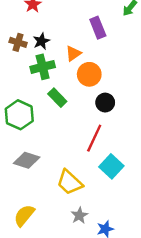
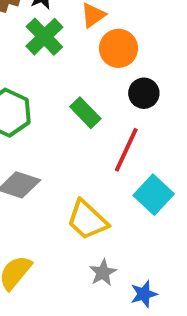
green cross: (43, 67) -> (44, 37), turned -30
green rectangle: (57, 98) -> (85, 113), moved

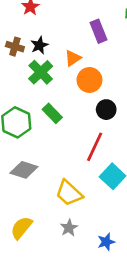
green rectangle: (85, 113) -> (52, 113), moved
gray star: (103, 273) -> (69, 228), moved

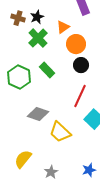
black circle: (106, 110) -> (81, 65), moved
gray diamond: (24, 170) -> (38, 114), moved
gray star: (69, 228) -> (51, 172), moved

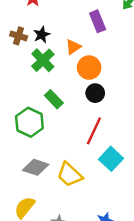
green hexagon: (19, 77) -> (29, 122), moved
gray diamond: (38, 114) -> (36, 167), moved

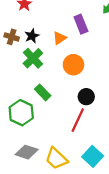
orange triangle: (73, 47) -> (60, 38), moved
black circle: (95, 93) -> (86, 97), moved
cyan square: (111, 159) -> (93, 156), moved

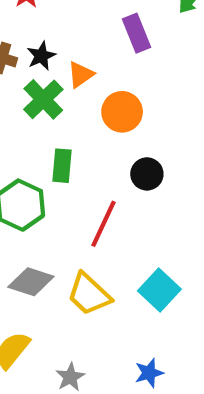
orange triangle: (60, 38) -> (81, 75), moved
green rectangle: (43, 92) -> (62, 166), turned 49
red line: (78, 120) -> (103, 224), moved

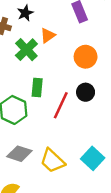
black star: (41, 56) -> (25, 13), moved
orange circle: (122, 112) -> (86, 57), moved
red line: (103, 224) -> (61, 105), moved

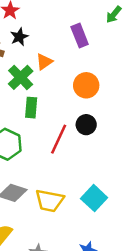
green rectangle: (37, 87) -> (31, 108), moved
yellow trapezoid: (52, 161) -> (49, 201), turned -32

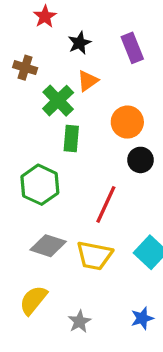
black star: (19, 37) -> (79, 43), moved
orange circle: (86, 85) -> (127, 122), moved
red line: (59, 139) -> (106, 204), moved

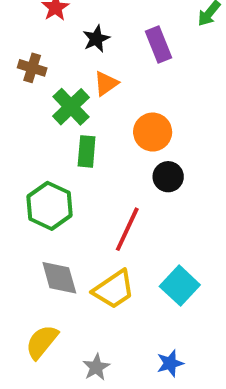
gray diamond: (48, 246) -> (59, 278), turned 56
yellow trapezoid: (94, 256) -> (114, 289), turned -45

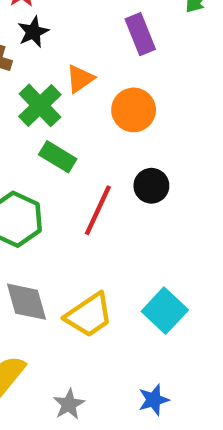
black star: (96, 39) -> (33, 32), moved
orange circle: (153, 132) -> (134, 110), moved
green rectangle: (87, 151) -> (58, 157), turned -64
red line: (127, 229) -> (98, 210), moved

